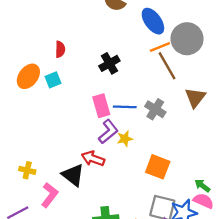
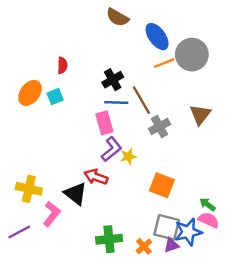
brown line: (167, 66) -> (141, 100), moved
blue line: (125, 107) -> (116, 102), moved
gray cross: (155, 109) -> (159, 126), turned 30
yellow cross: (27, 170) -> (29, 189), size x1.5

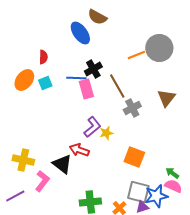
blue ellipse: (157, 37) -> (80, 33), moved
red semicircle: (62, 65) -> (43, 57), moved
blue line: (116, 102) -> (76, 78), moved
pink rectangle: (104, 123) -> (86, 89), moved

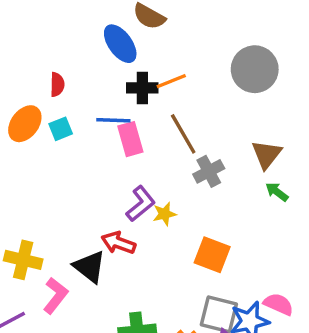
orange line: (136, 55) -> (171, 81), moved
black cross: (93, 69) -> (142, 88), moved, turned 30
green arrow: (172, 173) -> (277, 192), moved

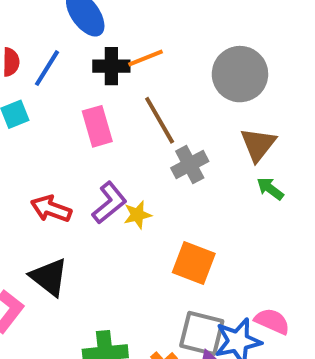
gray circle: (255, 69) -> (240, 74), moved
blue line: (113, 120) -> (47, 68), moved, turned -60
red arrow: (118, 243) -> (51, 209), moved

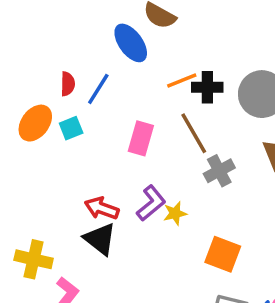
black cross: (111, 66) -> (207, 87), moved
pink rectangle: (97, 126) -> (141, 138), turned 32
black triangle: (49, 277) -> (100, 239), moved

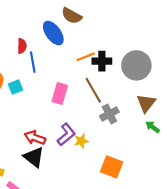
red semicircle: (68, 84) -> (22, 46), moved
blue line: (98, 89) -> (33, 62), turned -42

